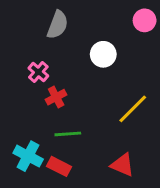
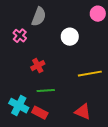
pink cross: (38, 72) -> (20, 36), moved
yellow line: (133, 109) -> (90, 74), turned 35

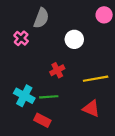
red cross: (38, 66) -> (57, 70), moved
cyan cross: (19, 106) -> (24, 96), moved
red triangle: (83, 112) -> (91, 109), moved

